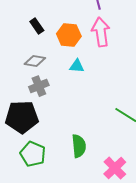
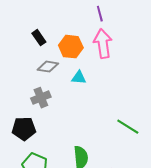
gray diamond: (35, 61) -> (48, 67), moved
black pentagon: (22, 117) -> (24, 129), size x0.7

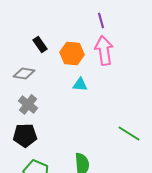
gray diamond: (48, 67) -> (24, 73), moved
gray cross: (41, 98) -> (28, 104), moved, turned -30

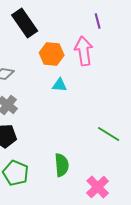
purple line: (101, 20) -> (98, 21), moved
black rectangle: (40, 44) -> (25, 23), moved, size x1.8

